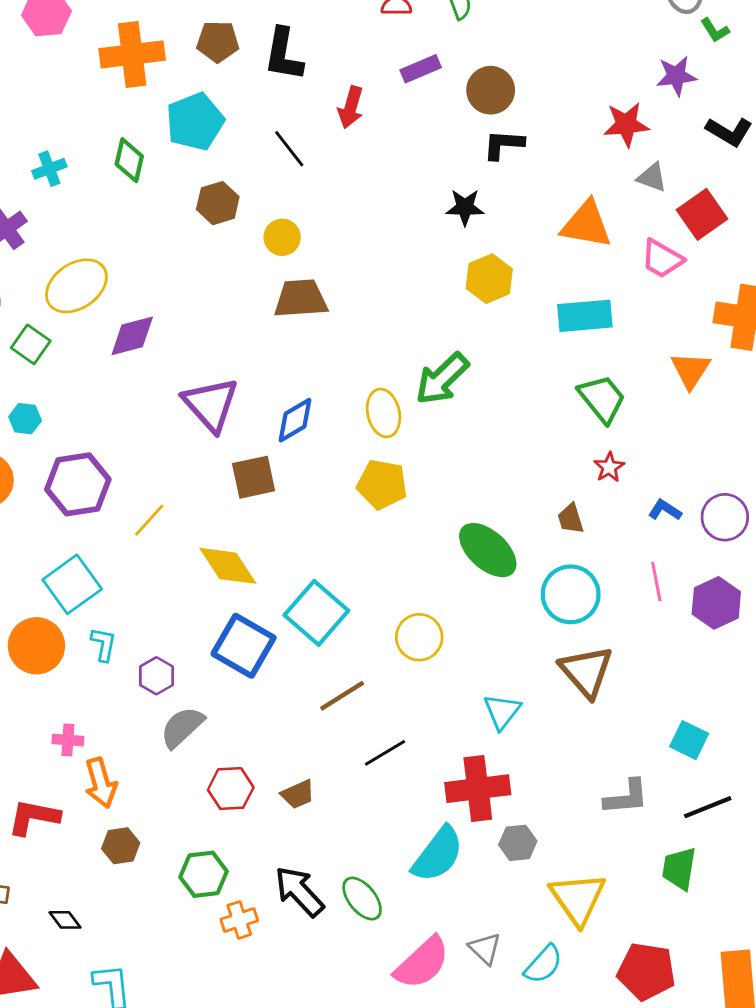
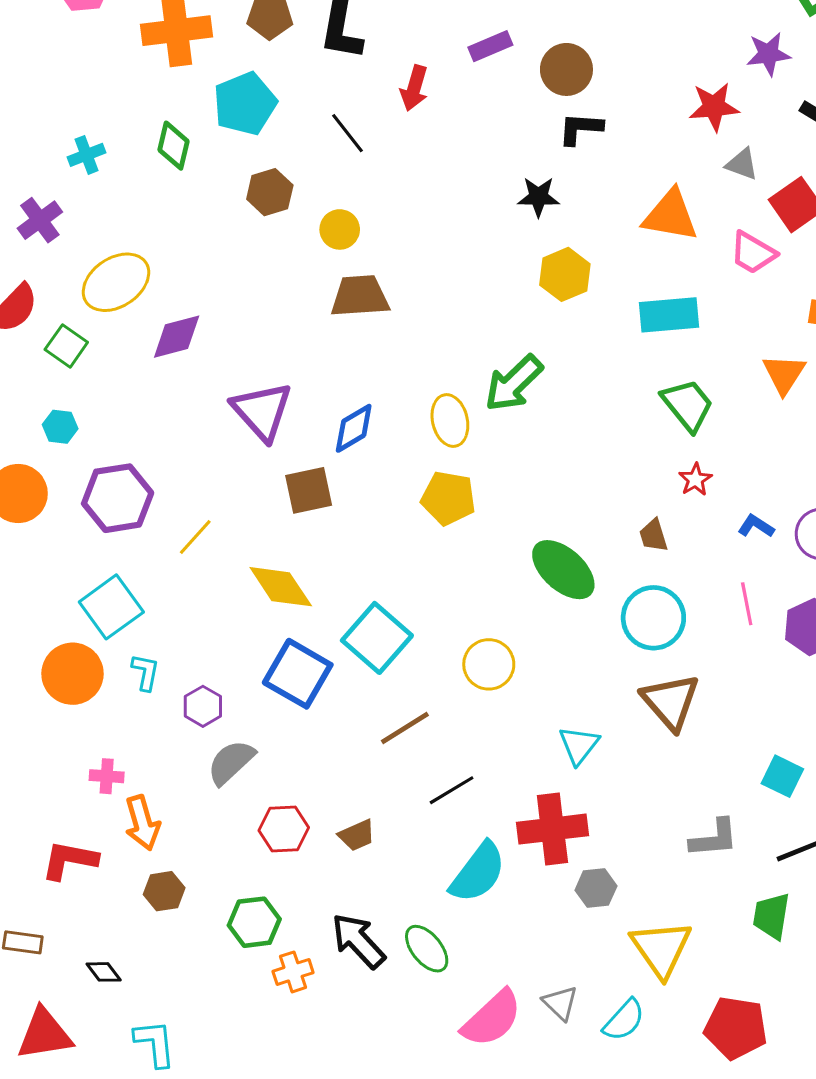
cyan semicircle: (438, 854) -> (478, 873), moved

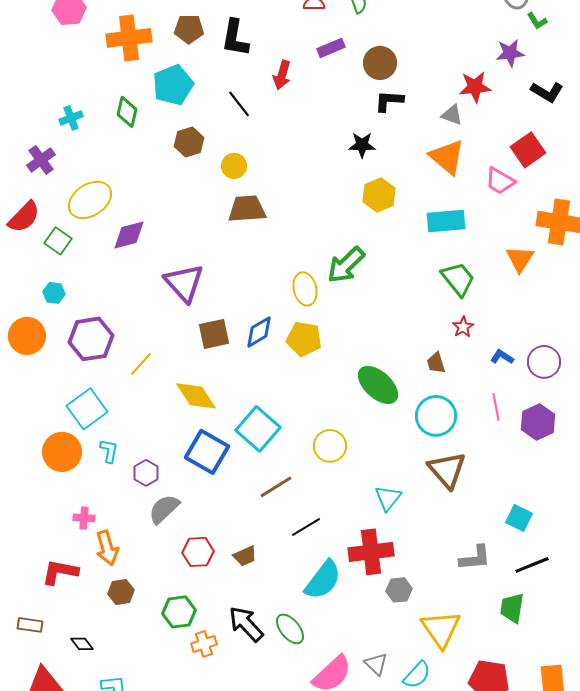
gray triangle: (742, 164) -> (452, 115), moved
orange triangle: (671, 215) -> (447, 157), turned 30
blue diamond: (354, 428) -> (259, 332), moved

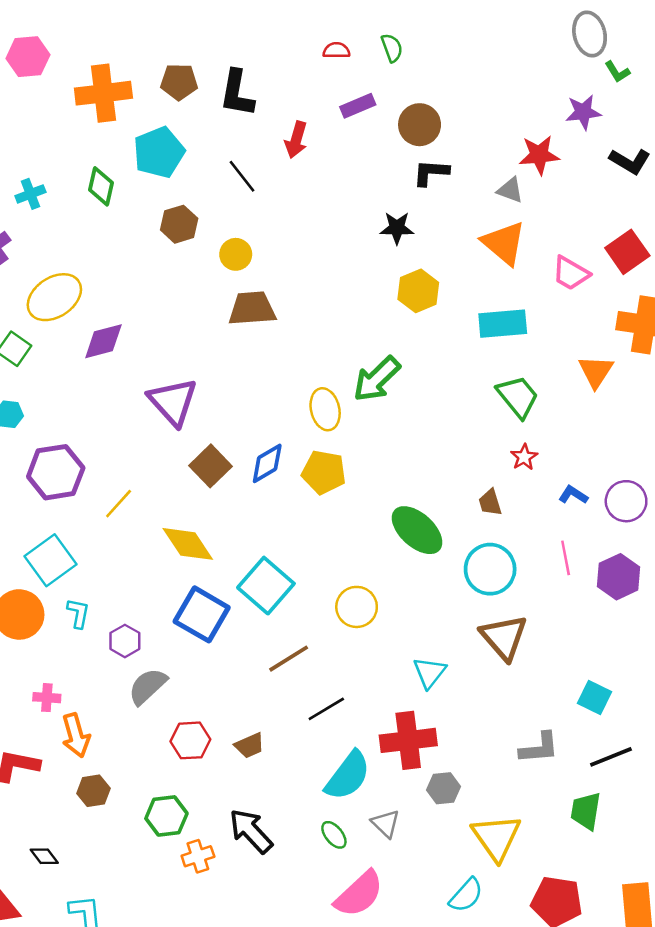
red square: (528, 150) -> (627, 252), moved
brown square: (214, 334) -> (211, 466), turned -32
green ellipse: (290, 629) -> (334, 835), moved, size x0.7
gray triangle: (376, 664) -> (386, 824), moved

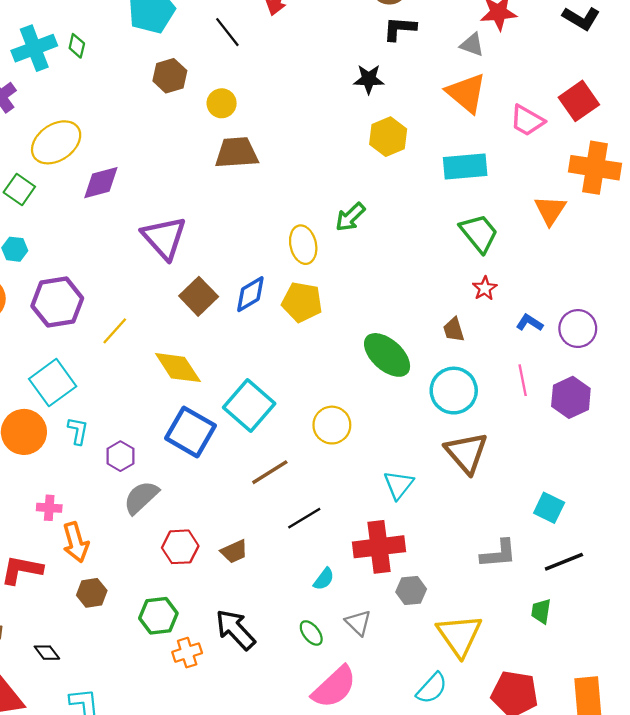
green diamond: (101, 186) -> (77, 46), moved, size x0.7
cyan cross: (30, 194) -> (34, 48), size x1.6
green arrow: (377, 379) -> (350, 217), size x0.7
cyan semicircle: (348, 776) -> (324, 579), size x0.5
green trapezoid: (586, 811) -> (541, 611), size x0.7

